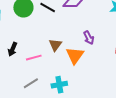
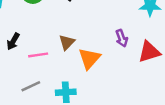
purple arrow: (89, 38) -> (122, 38), moved

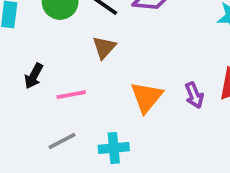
purple arrow: (122, 38) -> (194, 95), moved
brown triangle: (67, 42) -> (104, 47), moved

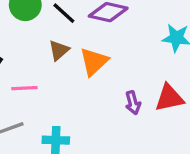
orange triangle: (147, 97) -> (94, 62), moved

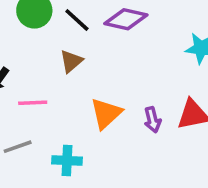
orange triangle: (94, 62) -> (106, 113), moved

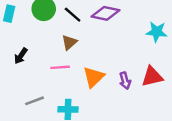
pink line: (33, 103) -> (60, 67), moved

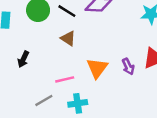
brown triangle: (69, 42) -> (68, 38), turned -35
pink line: (60, 67) -> (65, 79), moved

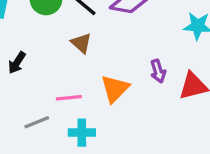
purple arrow: (128, 66) -> (158, 71), moved

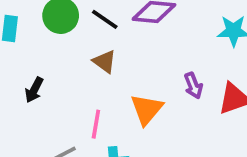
pink line: (69, 98) -> (96, 124), turned -70

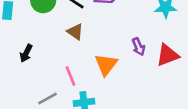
pink line: (96, 124) -> (71, 76), turned -30

